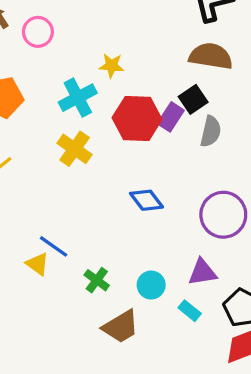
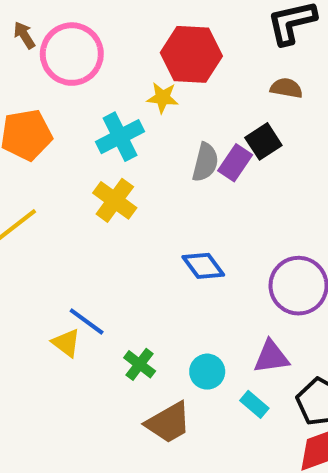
pink circle: (38, 32) -> (72, 54), size x1.6
brown semicircle: (211, 56) -> (286, 88), size x0.6
red hexagon: (137, 118) -> (191, 54), moved
gray semicircle: (211, 131) -> (205, 162), moved

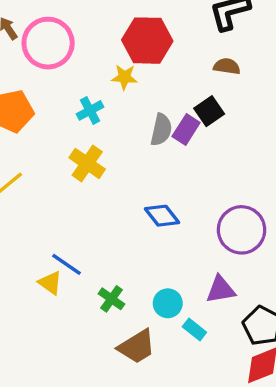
cyan cross: (120, 137) -> (90, 110), size x0.7
cyan rectangle: (254, 404) -> (194, 330), moved

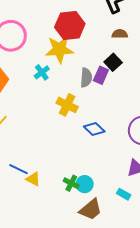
yellow star: (124, 77) -> (59, 49), size x1.8
yellow cross: (87, 163) -> (67, 105), moved
blue line: (67, 264) -> (18, 169), moved
cyan circle: (168, 303) -> (85, 184), moved

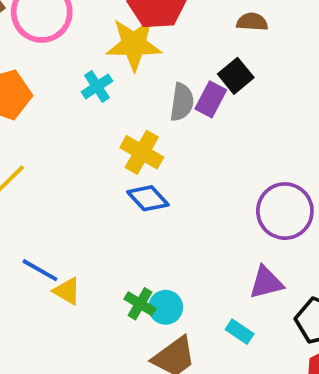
blue diamond: (94, 129) -> (148, 198), moved

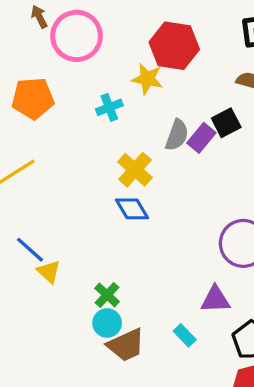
yellow star: (134, 44) -> (147, 79), size x0.7
cyan circle: (166, 307) -> (107, 323), moved

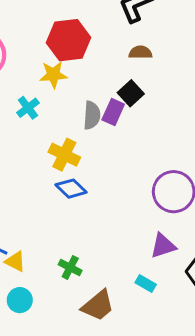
cyan circle: (107, 323) -> (20, 300), moved

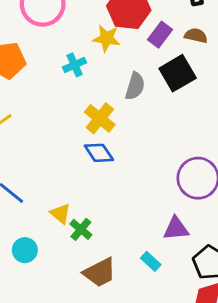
black square: (131, 93) -> (178, 73), size x1.4
purple rectangle: (113, 112) -> (160, 35), moved
yellow triangle: (15, 261) -> (60, 214), moved

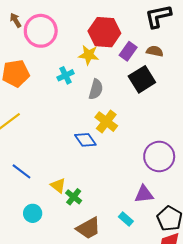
gray semicircle: (135, 86) -> (96, 89), moved
yellow cross: (100, 118) -> (106, 122), moved

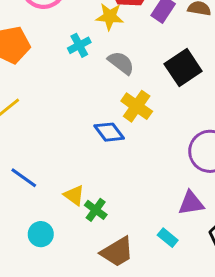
black square: (142, 79) -> (183, 67), moved
gray semicircle: (96, 89) -> (121, 63), turned -66

